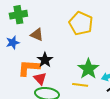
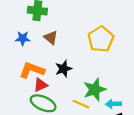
black star: (45, 60) -> (63, 69), moved
red triangle: (40, 79) -> (41, 85), turned 32

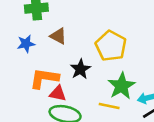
yellow pentagon: (101, 39) -> (111, 46), moved
red triangle: (41, 85) -> (58, 93), turned 48

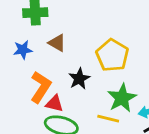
orange L-shape: (44, 78) -> (41, 87), turned 112

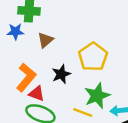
brown triangle: (57, 43) -> (45, 40), turned 42
blue star: (23, 50) -> (15, 32), moved

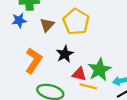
yellow pentagon: (93, 57) -> (76, 22), moved
red triangle: (37, 94) -> (79, 74), moved

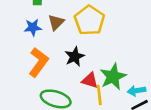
blue star: (19, 20) -> (33, 27), moved
yellow line: (88, 86) -> (99, 95), turned 66

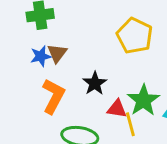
yellow pentagon: (89, 20) -> (135, 36), moved
brown triangle: (56, 22) -> (57, 53), moved

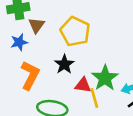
yellow pentagon: (135, 36) -> (75, 32), moved
brown triangle: (57, 53) -> (36, 25), moved

